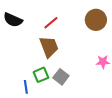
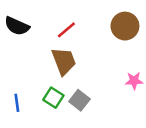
green square: (41, 75) -> (53, 98), turned -35
blue line: (26, 87) -> (17, 103), moved

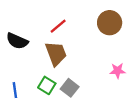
black semicircle: (17, 26) -> (17, 41), moved

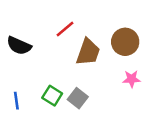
brown circle: (110, 23) -> (125, 42), moved
brown trapezoid: (56, 54) -> (88, 52), moved, turned 40

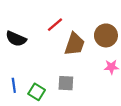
green square: (52, 96) -> (37, 92), moved
gray square: (78, 98) -> (66, 83), turned -35

